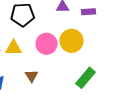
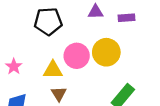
yellow triangle: (14, 48) -> (53, 70), moved

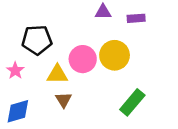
black pentagon: (48, 21) -> (37, 40), moved

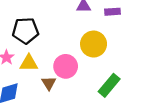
pink circle: (83, 59) -> (66, 66), moved
yellow triangle: (57, 74) -> (29, 63), moved

